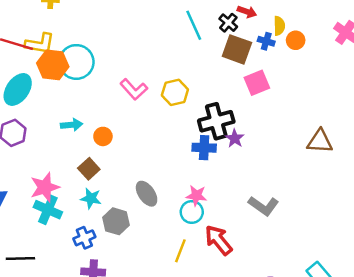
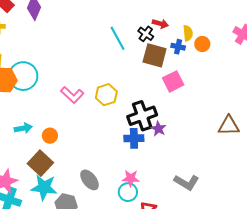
brown square: (89, 169) -> (40, 163), size x1.4
cyan star: (91, 198) -> (44, 187), size x1.5

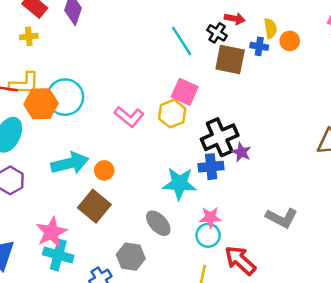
pink square: (173, 81) -> (185, 92), moved, turned -35
cyan arrow: (23, 128) -> (70, 163), size x1.6
cyan star: (44, 187) -> (179, 184), moved

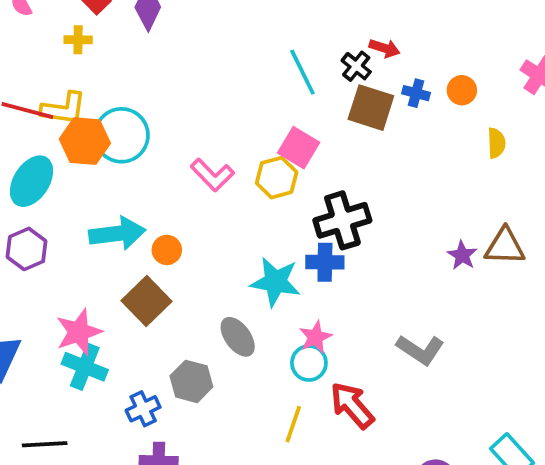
yellow semicircle: (270, 28) -> (496, 143), moved
purple star: (241, 152) -> (462, 255), moved
pink star: (210, 217) -> (315, 337), turned -30

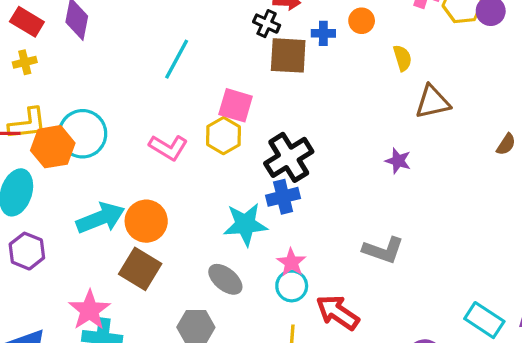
cyan line: (302, 72) -> (177, 59), moved, turned 69
brown triangle: (505, 246) -> (433, 102), moved
orange circle: (167, 250) -> (146, 221), size x1.6

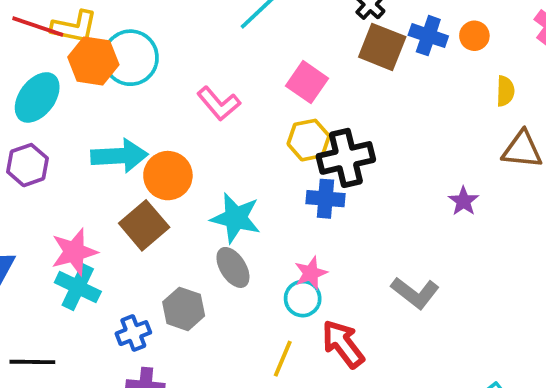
blue cross: (323, 33) -> (428, 36), size x1.4
yellow hexagon: (223, 136) -> (309, 140), moved
cyan star: (245, 224) -> (236, 218), moved

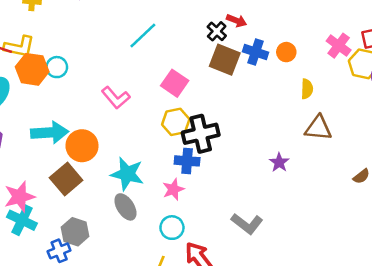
cyan circle: (130, 58) -> (57, 67), size x0.6
pink star: (311, 273) -> (173, 189), moved
gray hexagon: (184, 309) -> (75, 232), moved

